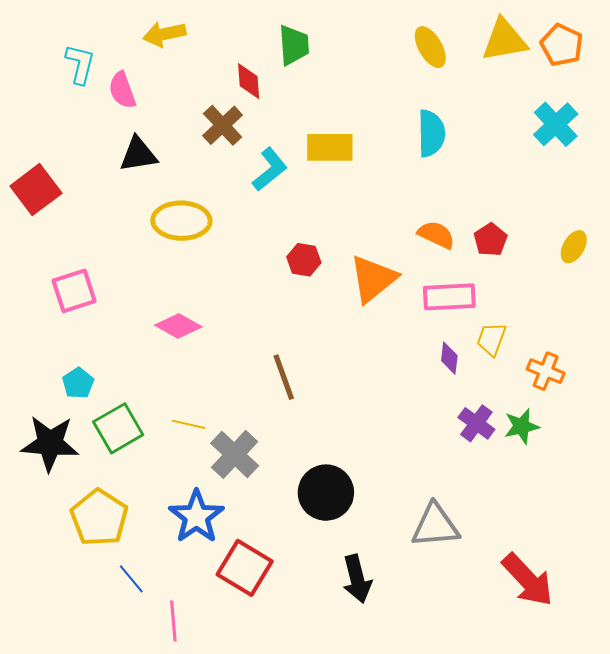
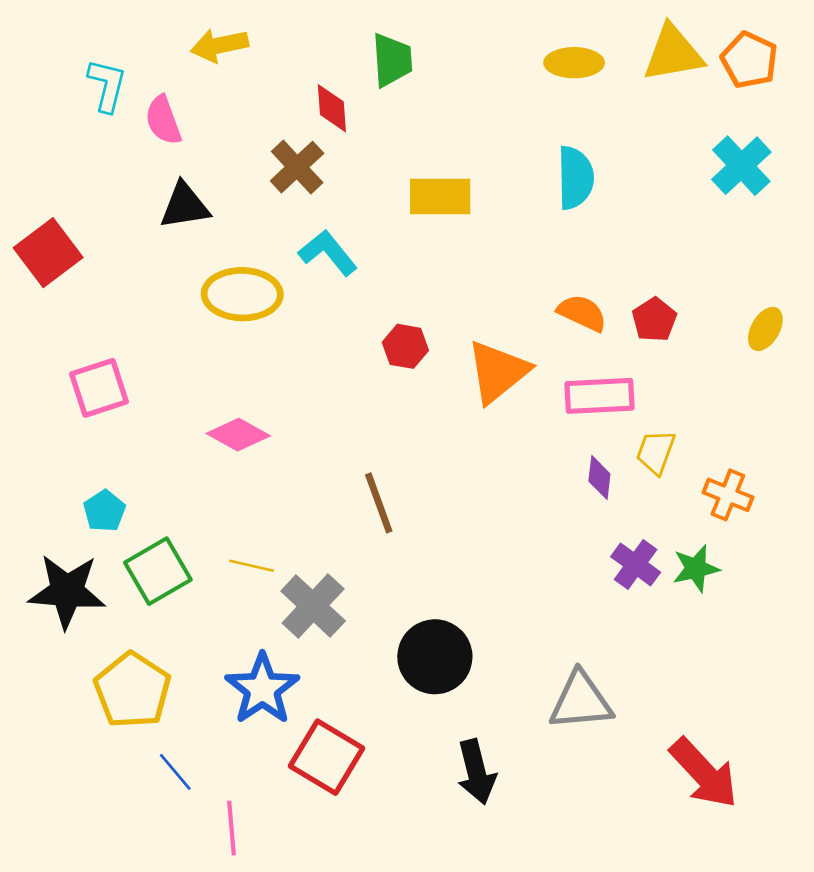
yellow ellipse: (430, 47) -> (574, 63), turned -60
cyan L-shape: (270, 169) -> (328, 253), moved, turned -90

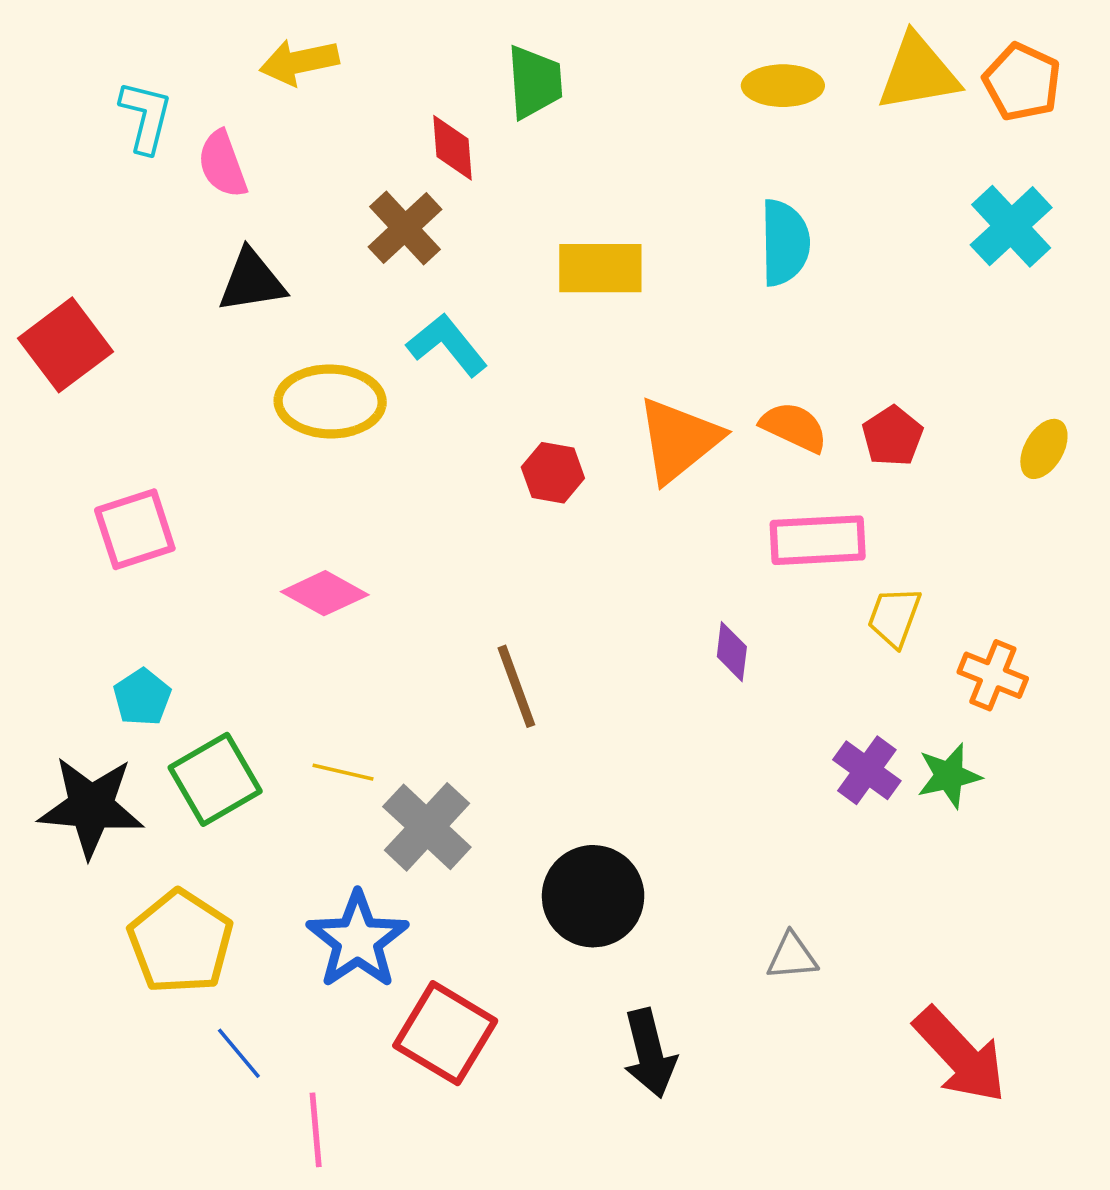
orange triangle: (498, 372) -> (679, 440), moved
purple diamond: (599, 477) -> (732, 652), moved
gray triangle: (581, 701) -> (792, 956), size x0.6

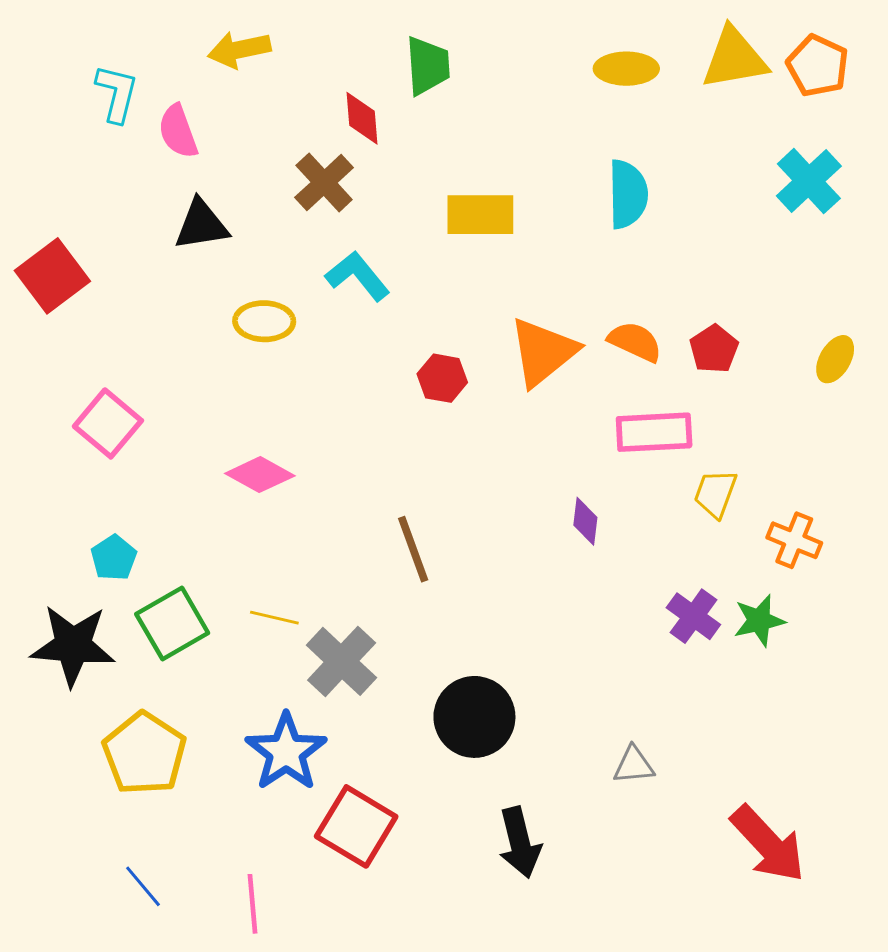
yellow ellipse: (330, 401) -> (264, 321), size x0.7
pink square: (135, 529) -> (108, 423), turned -32
blue line: (239, 1053) -> (143, 886), moved

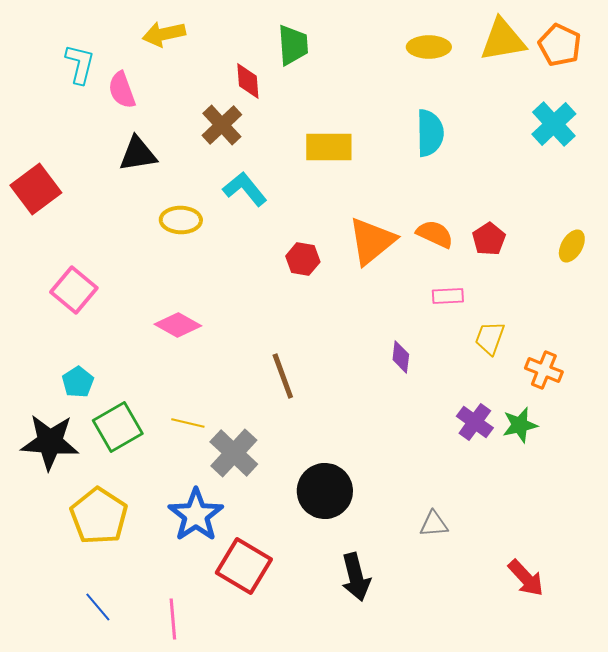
pink rectangle: (654, 432) -> (448, 296), size x0.6
red arrow: (768, 844) -> (526, 578), size x0.7

